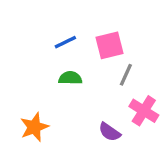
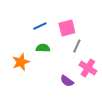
orange star: (34, 127) -> (21, 62), moved

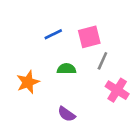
green semicircle: (43, 48) -> (67, 69), moved
purple semicircle: (67, 81) -> (67, 114), moved

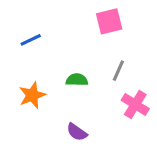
blue line: (53, 34) -> (31, 40), moved
pink square: (89, 37) -> (109, 21), moved

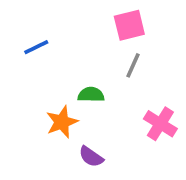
gray line: (118, 71) -> (133, 65), moved
orange star: (32, 95) -> (62, 122), moved

